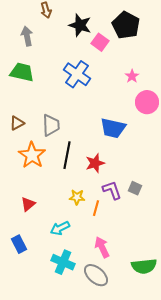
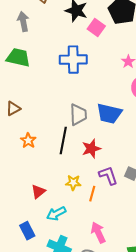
blue cross: (77, 74) -> (73, 60), turned -36
gray trapezoid: (51, 125) -> (78, 115), moved
orange star: (32, 155) -> (28, 141), size x0.6
red triangle: (28, 204) -> (38, 192), moved
blue rectangle: (19, 244) -> (27, 231), moved

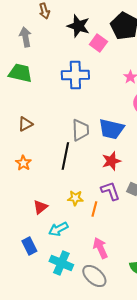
brown triangle: (13, 109) -> (25, 124), moved
orange star: (28, 141) -> (23, 163), moved
red star: (91, 149) -> (111, 161), moved

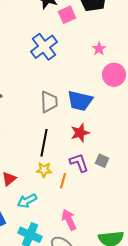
pink square: (98, 43) -> (67, 15), turned 30
blue cross: (75, 75) -> (44, 47), turned -36
black line: (65, 156) -> (44, 143), moved

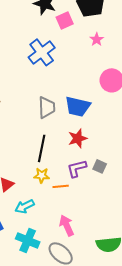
pink star: (99, 49) -> (97, 39), moved
purple L-shape: (79, 163) -> (77, 168), turned -85
orange line: (63, 181) -> (61, 186), turned 70

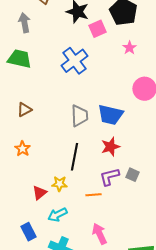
yellow star: (42, 175) -> (59, 184), moved

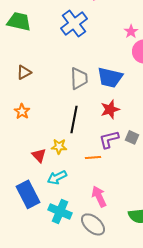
pink star: (129, 48) -> (131, 31), moved
red triangle: (39, 193) -> (39, 155), turned -35
blue rectangle: (28, 232) -> (28, 194), size x1.5

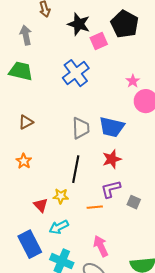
gray square: (132, 137) -> (134, 202), moved

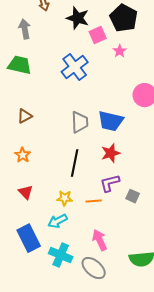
pink star: (133, 81) -> (120, 51), moved
yellow star: (61, 196) -> (65, 198), moved
red triangle: (41, 205) -> (26, 192), moved

